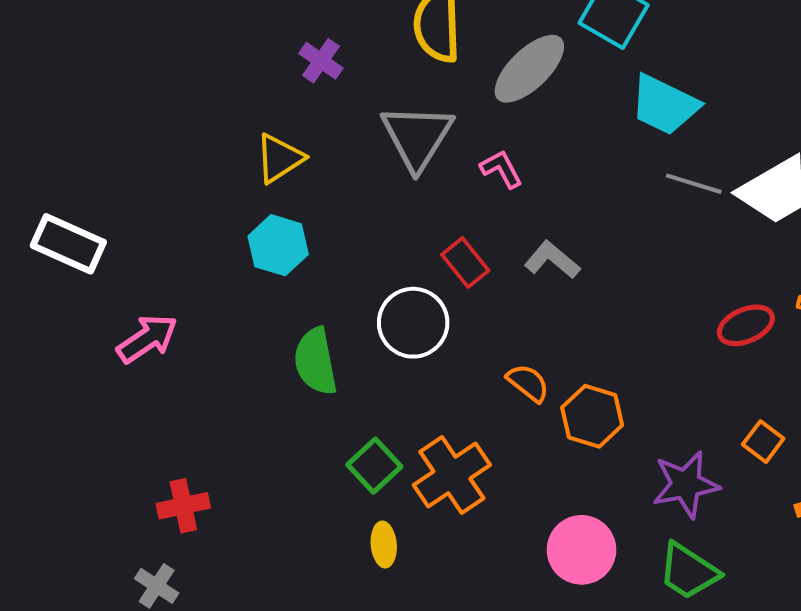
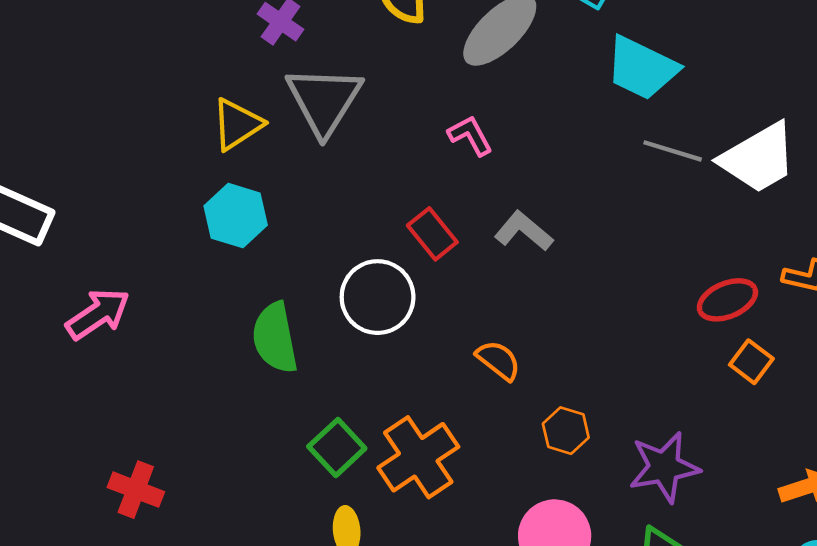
gray triangle: (417, 137) -> (324, 100), moved
orange hexagon: (592, 416) -> (566, 431), moved, size x0.7
orange square: (763, 442) -> (751, 362), moved
red cross: (183, 506) -> (136, 490), turned 33

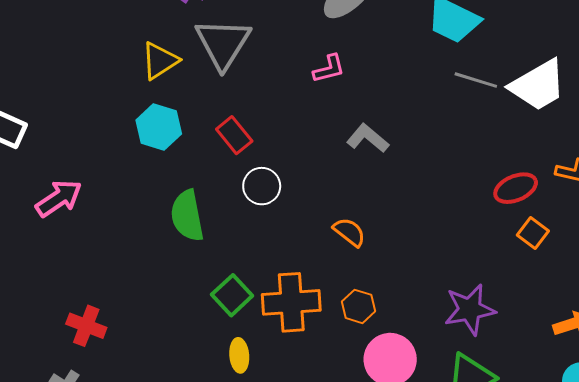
pink L-shape: (470, 135) -> (329, 69), turned 104
red rectangle: (432, 234) -> (234, 135), moved
white circle: (378, 297) -> (262, 186), size x0.7
orange hexagon: (566, 431) -> (359, 306), moved
orange cross: (418, 457) -> (291, 302), turned 30

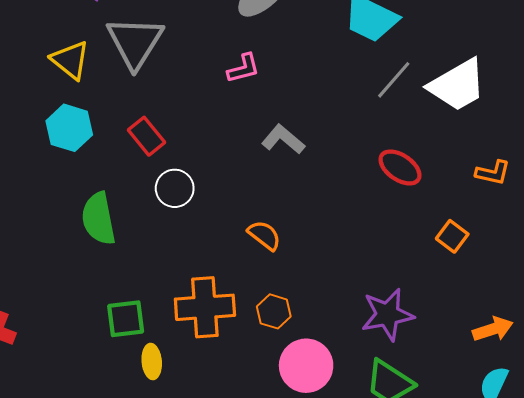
yellow triangle: (160, 61) -> (70, 60), turned -48
gray line: (476, 80) -> (394, 80), turned -66
red ellipse: (516, 188) -> (400, 167), moved, turned 57
green square: (232, 295) -> (126, 319), moved, turned 36

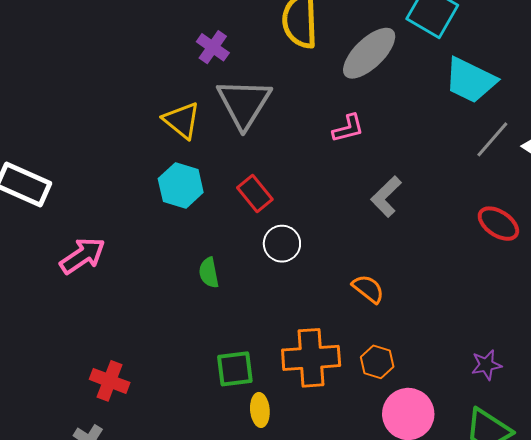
gray L-shape: (283, 139) -> (386, 197), turned -84
green semicircle: (99, 219) -> (209, 273), size x0.6
purple star: (387, 315) -> (486, 365), size x0.6

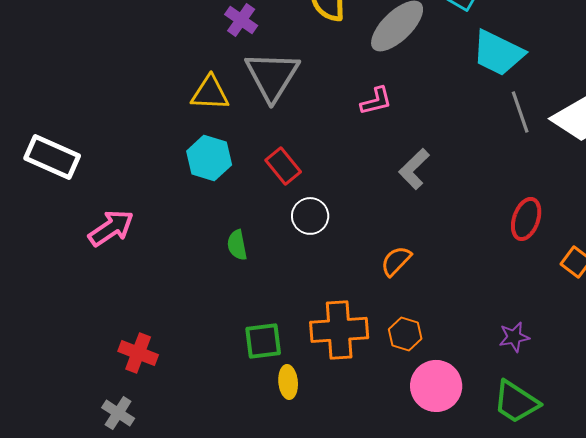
yellow triangle: (182, 120) -> (210, 93), turned -36
gray line: (492, 139) -> (520, 112), turned -60
red ellipse: (498, 224) -> (526, 219), moved, turned 75
orange semicircle: (368, 289) -> (396, 261), turned -84

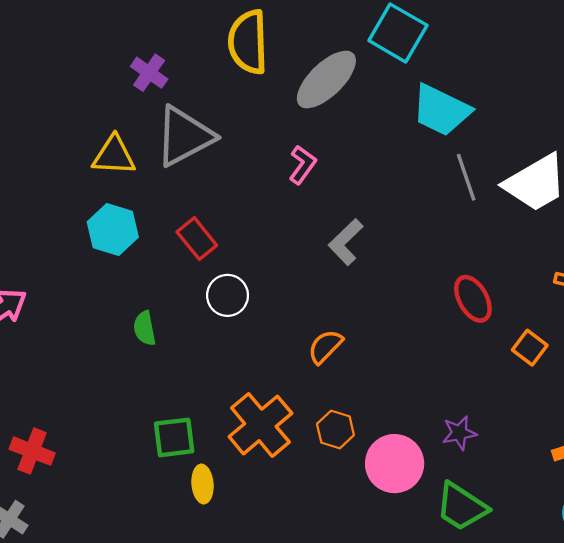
gray triangle: (272, 76) -> (184, 136), turned 30
pink L-shape: (376, 101) -> (303, 165), turned -40
red ellipse: (526, 219) -> (473, 299), turned -48
orange cross: (339, 330) -> (260, 425), turned -36
pink circle: (436, 386) -> (395, 464), moved

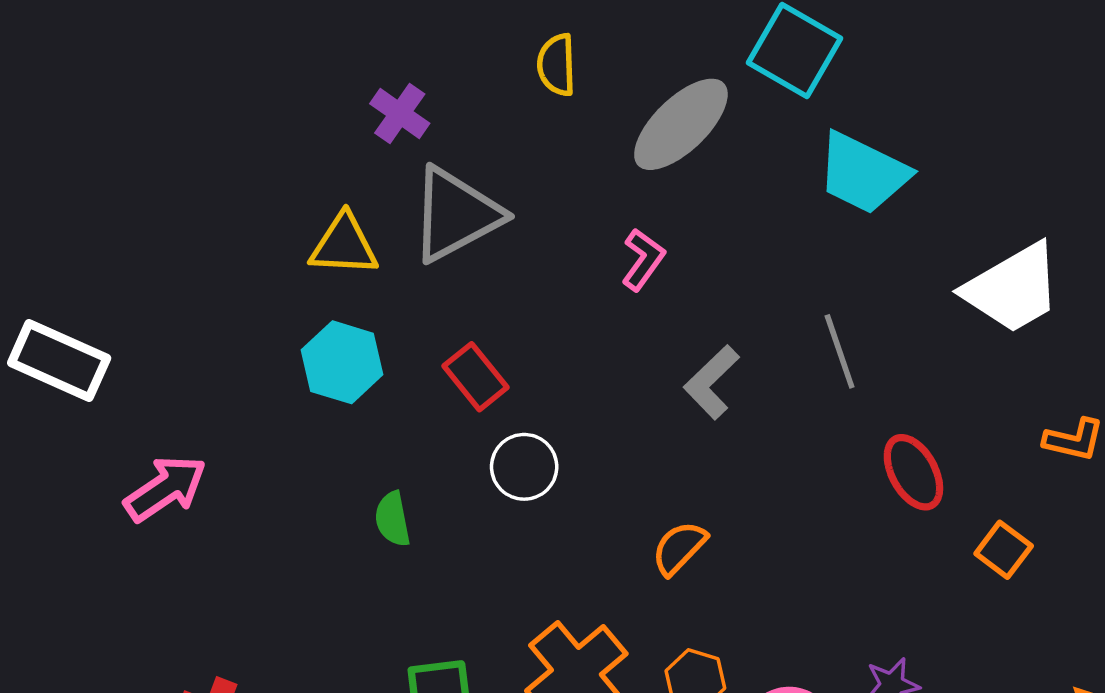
yellow semicircle: (248, 42) -> (557, 65), size x0.6
gray line: (466, 177) -> (840, 351), moved

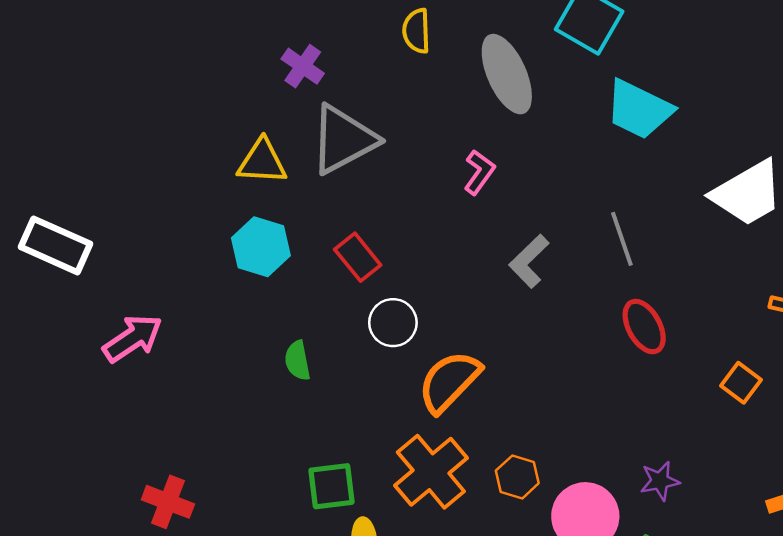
gray ellipse: (681, 124) -> (507, 74), turned -70
red ellipse: (913, 472) -> (644, 327), moved
orange semicircle: (679, 548) -> (449, 381), moved, size x1.6

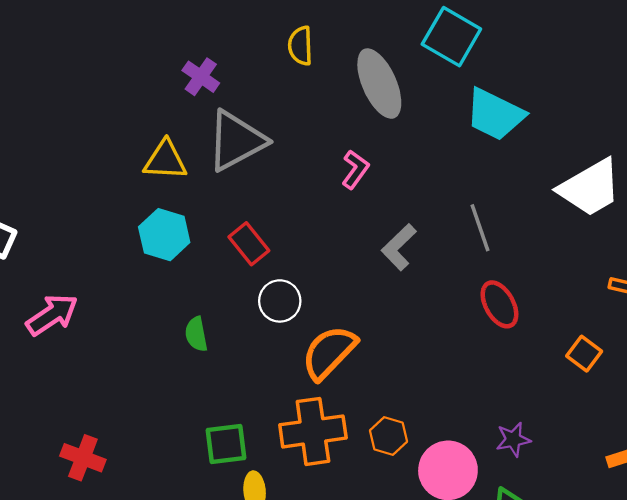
orange cross: (431, 472) -> (313, 431), turned 32

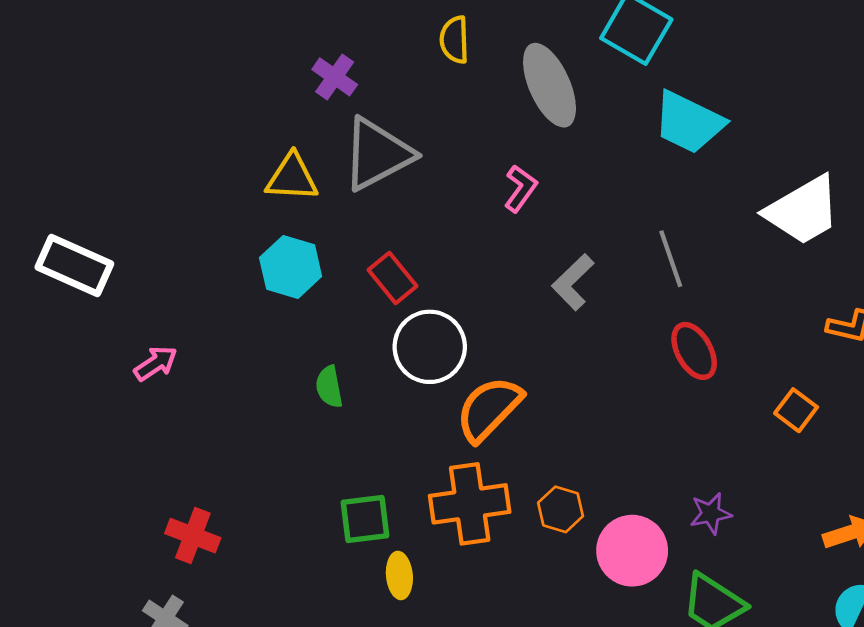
white circle: (280, 301) -> (430, 347), size x1.4
pink arrow: (52, 315) -> (156, 363), size x0.7

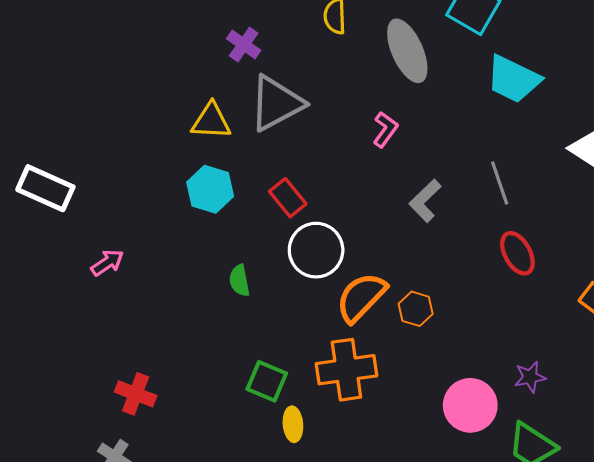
orange hexagon: (561, 509) -> (416, 309), moved
green square: (365, 519) -> (267, 381), turned 30

